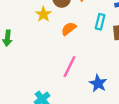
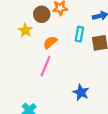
pink line: (69, 67) -> (46, 66), moved

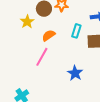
blue star: (81, 92) -> (75, 73), moved

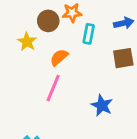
cyan rectangle: (76, 31) -> (89, 34), moved

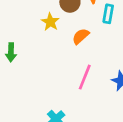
pink line: (53, 88) -> (85, 77), moved

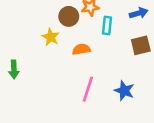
orange semicircle: (81, 36) -> (81, 49), turned 36

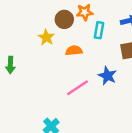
pink line: (88, 89) -> (77, 88), turned 35
blue star: (124, 91) -> (107, 76), moved

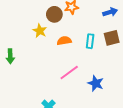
cyan rectangle: (99, 30) -> (90, 41), moved
blue star: (107, 76) -> (96, 83), moved

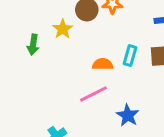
orange semicircle: (64, 41) -> (103, 64), moved
green arrow: (10, 56) -> (33, 45), moved

